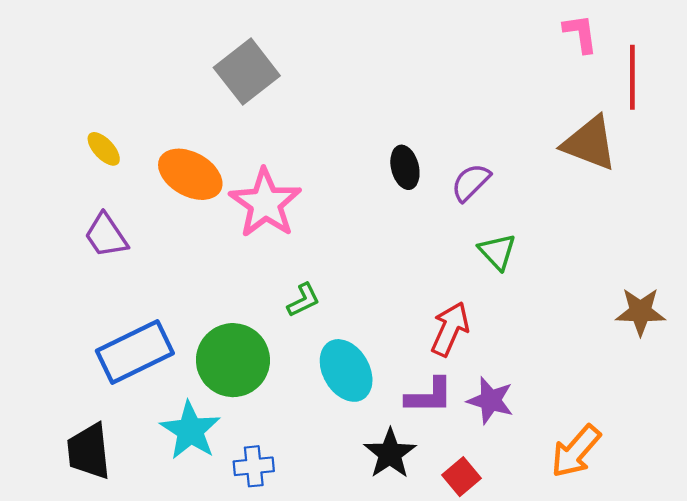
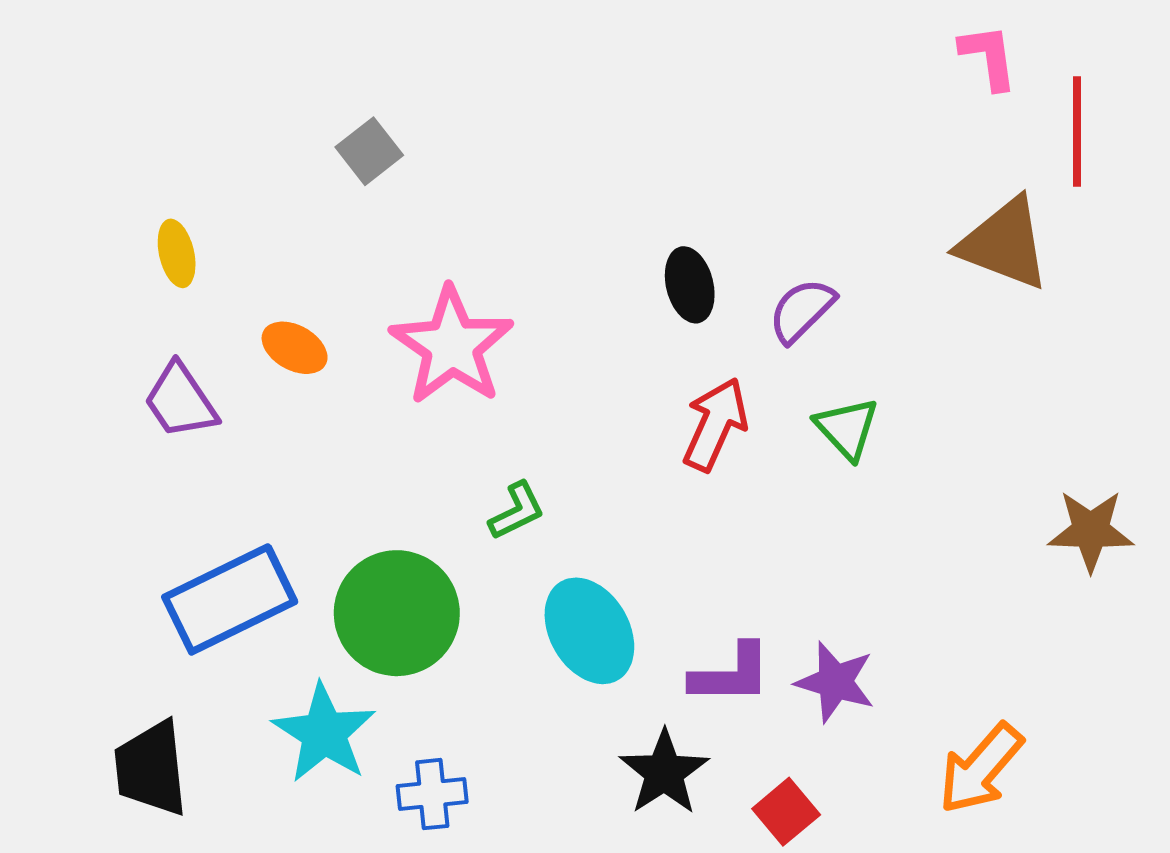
gray square: (247, 72) -> (369, 151), moved, size x0.6
yellow ellipse: (104, 149) -> (177, 253), turned 30
orange ellipse: (190, 174) -> (295, 348), moved, size x0.6
red arrow: (450, 329) -> (715, 424), moved

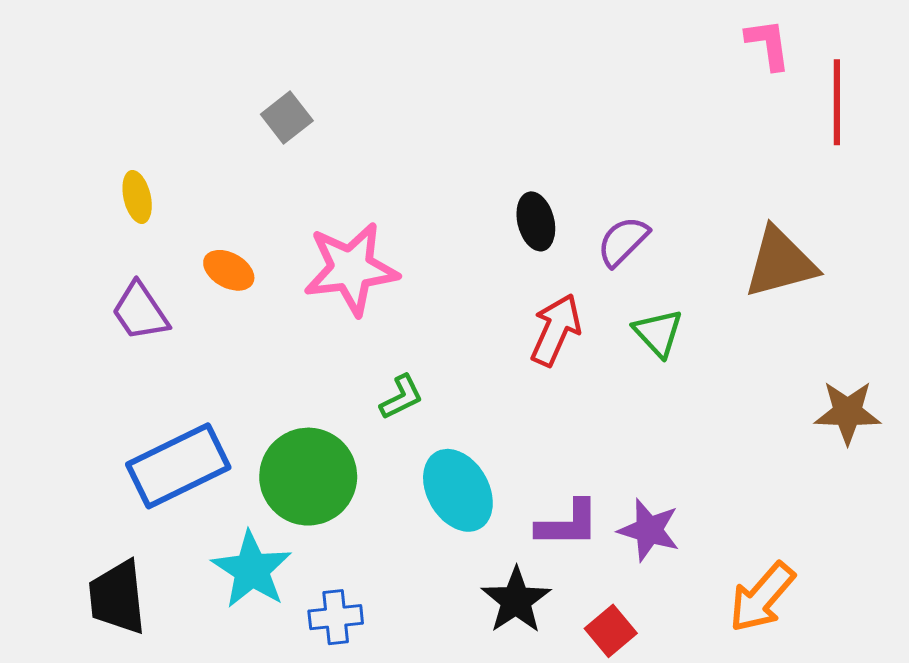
brown triangle: (1004, 244) -> (780, 263), moved, turned -36
pink star: (452, 346) -> (351, 269), turned 30

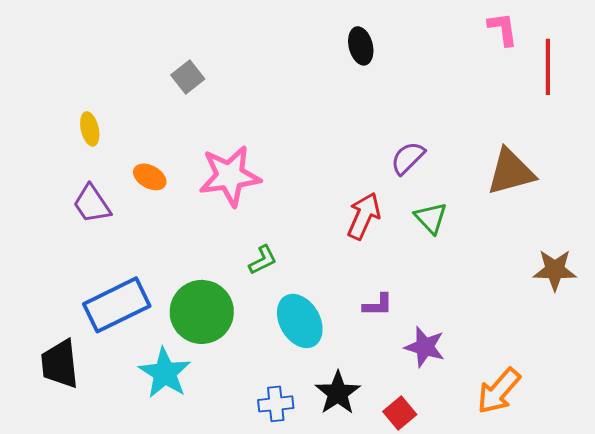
black ellipse: (536, 221) -> (361, 46), moved
purple L-shape: (568, 524) -> (378, 305), moved, size x0.7
black trapezoid: (117, 597) -> (60, 364), moved
blue cross: (336, 617) -> (276, 404), moved

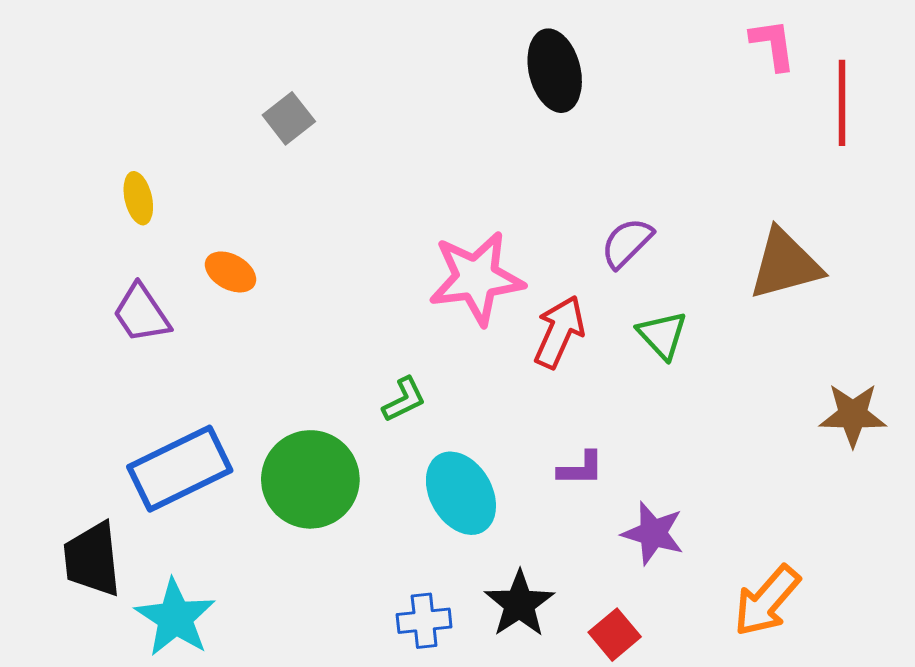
black ellipse: (361, 46) -> (555, 71), size x1.4
pink star: (230, 176) -> (476, 278), moved
cyan star: (165, 373) -> (175, 618), moved

